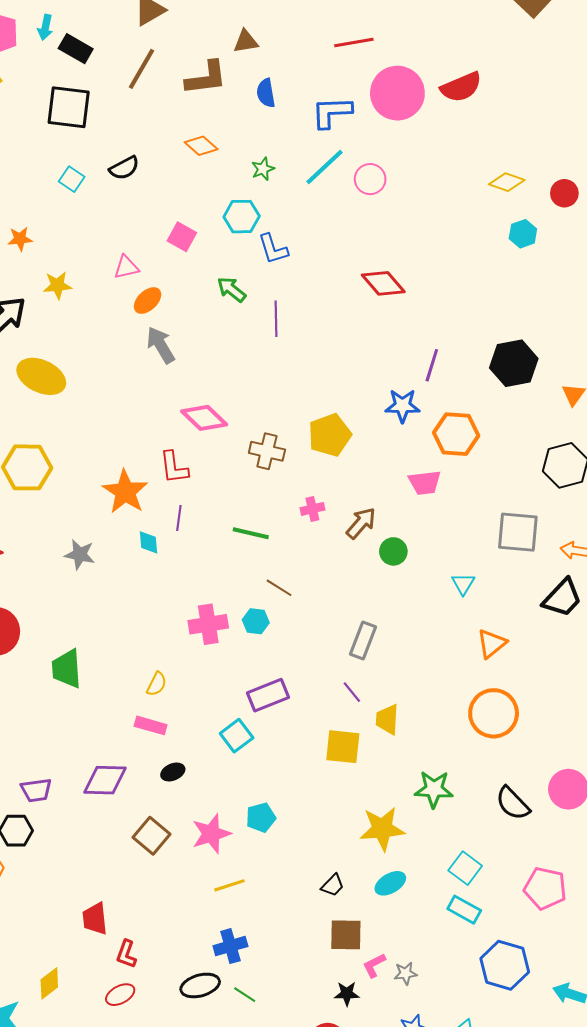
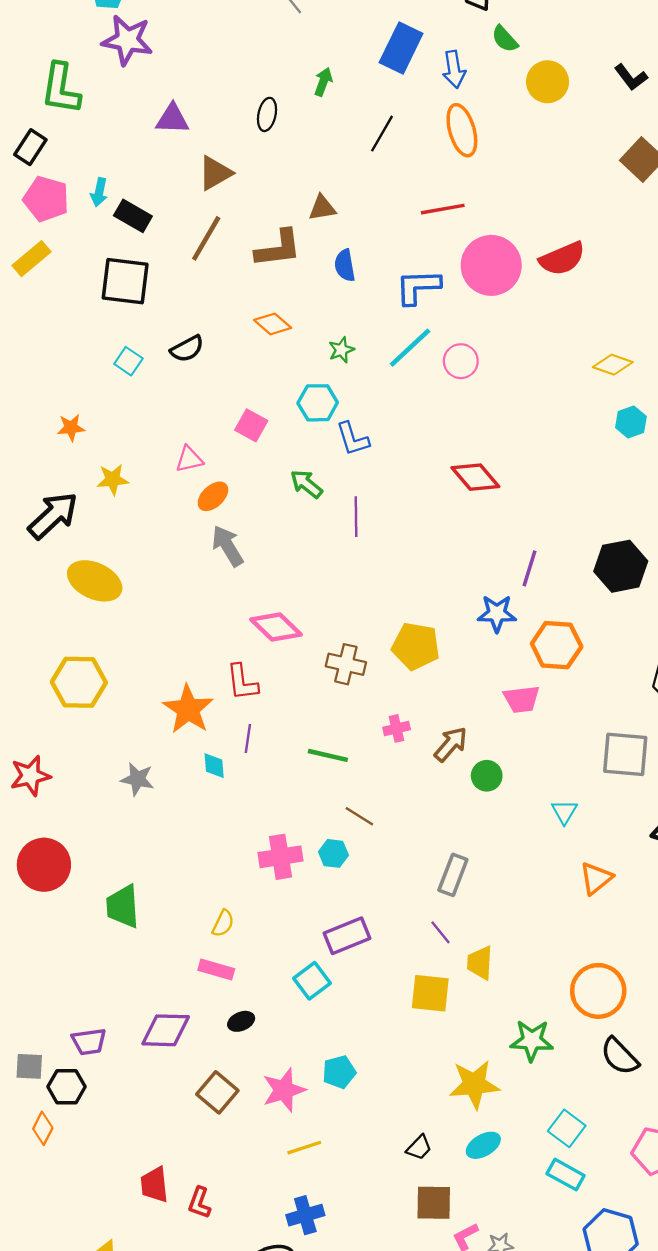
yellow pentagon: (330, 435) -> (416, 646), turned 30
orange circle: (494, 713) -> (598, 991), moved
red L-shape: (126, 954) -> (199, 1203), moved

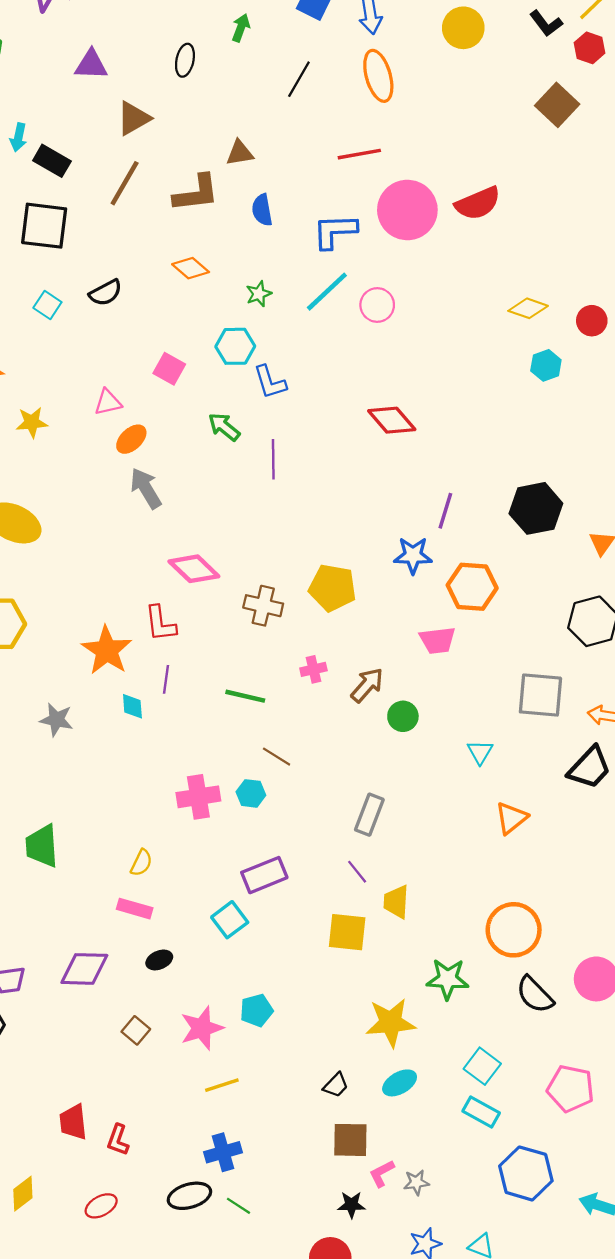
brown square: (217, 1092) -> (136, 1030), size x0.7

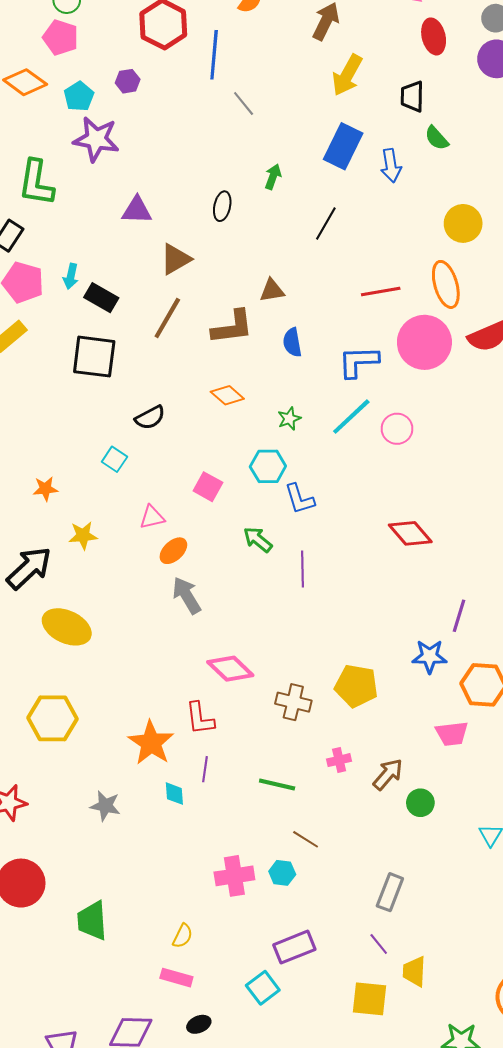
yellow circle: (463, 28) -> (463, 223), moved
orange ellipse: (378, 76) -> (446, 284), moved
cyan square: (47, 305) -> (114, 459), moved

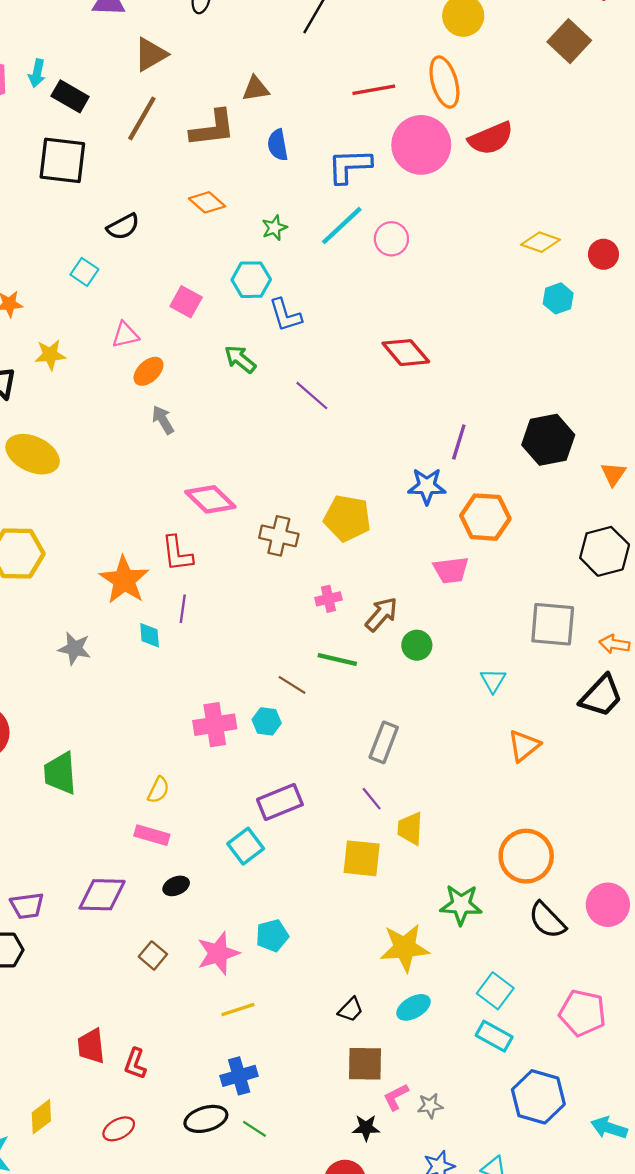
purple line: (302, 569) -> (312, 396), moved, turned -48
gray arrow: (187, 595) -> (163, 420), size x0.7
green line: (277, 784) -> (337, 660), moved

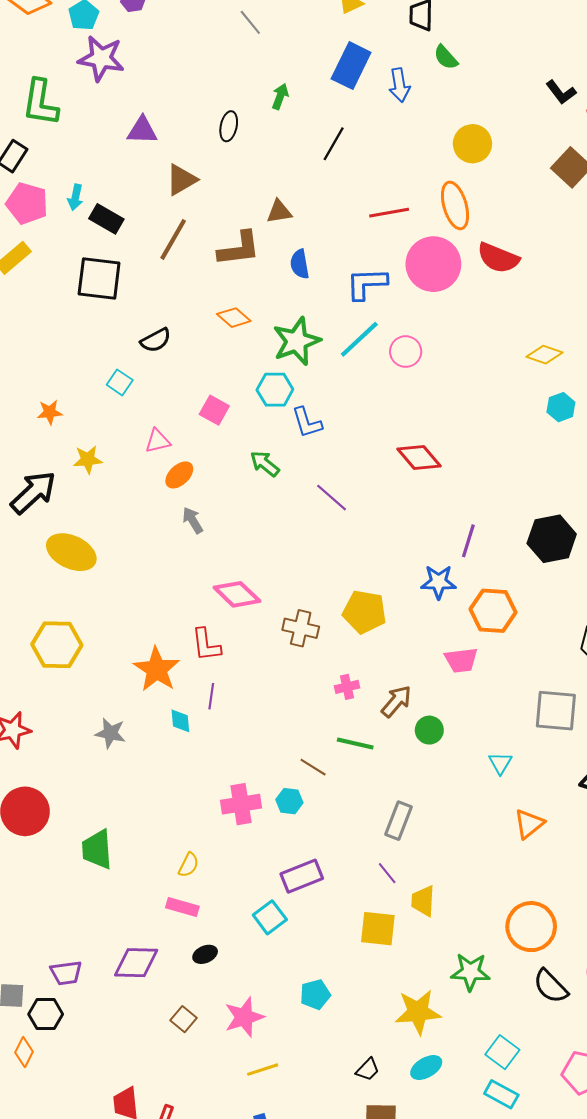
red semicircle: (491, 138) -> (498, 258), turned 45
green star: (274, 228) -> (297, 341), size x2.0
cyan pentagon: (272, 936) -> (315, 994), moved

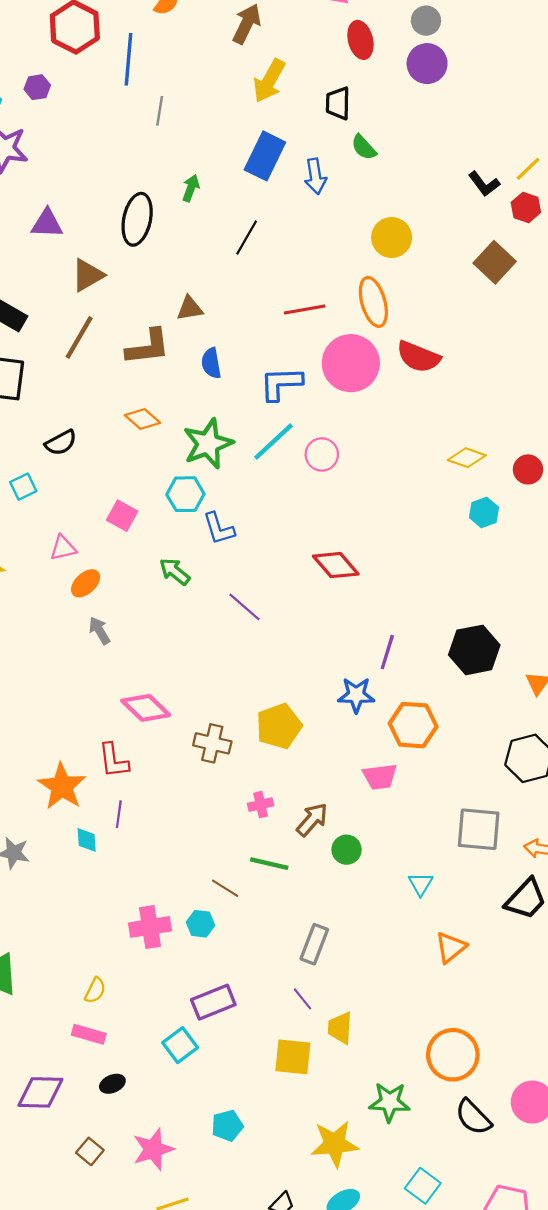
gray line: (250, 22) -> (160, 111), turned 48
black ellipse: (229, 126) -> (137, 219), size x1.6
cyan square: (120, 382) -> (23, 487), turned 30
yellow pentagon: (364, 612) -> (279, 726), turned -30

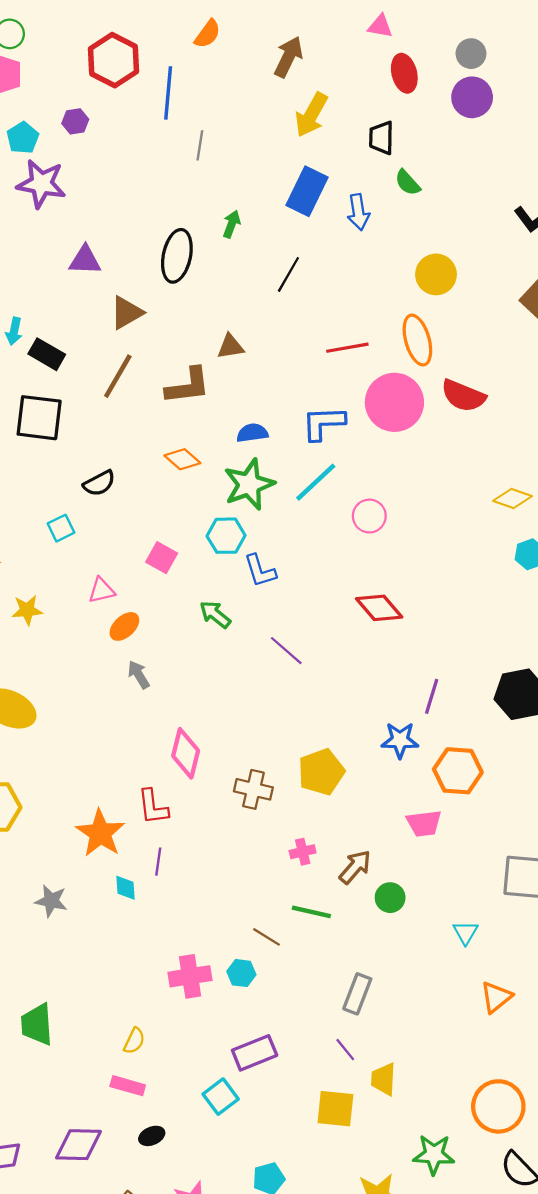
blue semicircle: (211, 363) -> (252, 433), moved, turned 92
pink circle: (322, 454) -> (369, 516), moved
pink diamond: (146, 708) -> (186, 753), turned 60

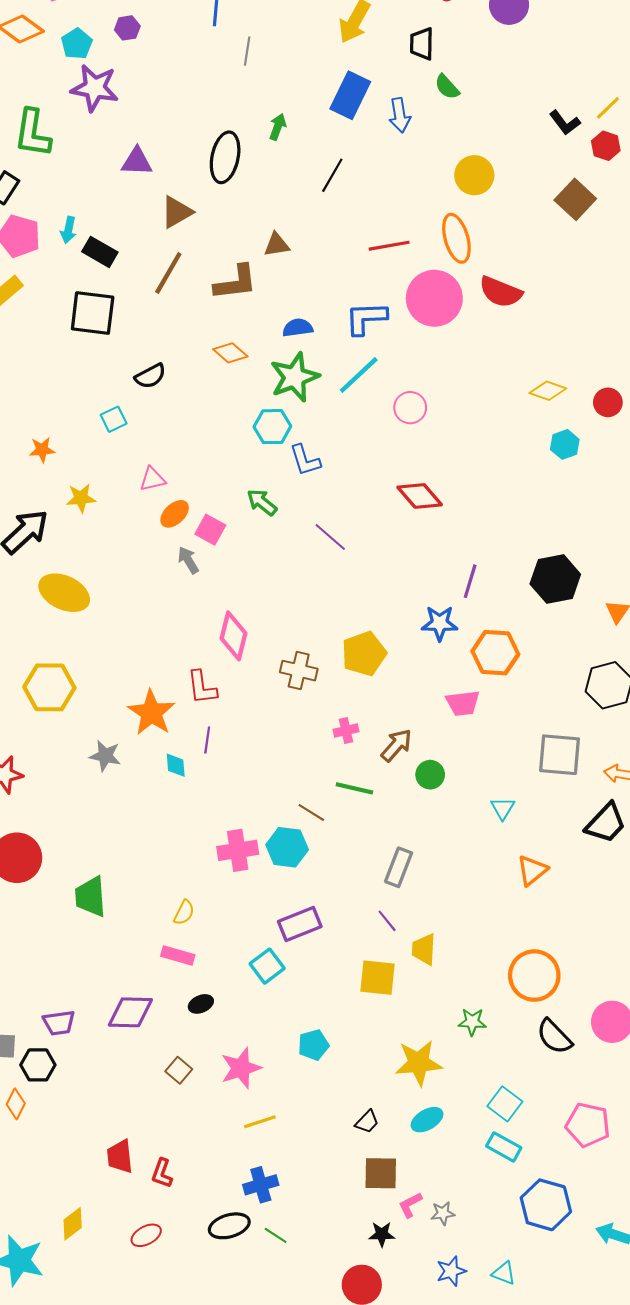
pink square: (162, 558) -> (210, 530), moved
gray star: (51, 901) -> (105, 756), moved
cyan hexagon: (241, 973) -> (287, 847), size x1.5
green star: (434, 1155) -> (472, 1022), size x0.7

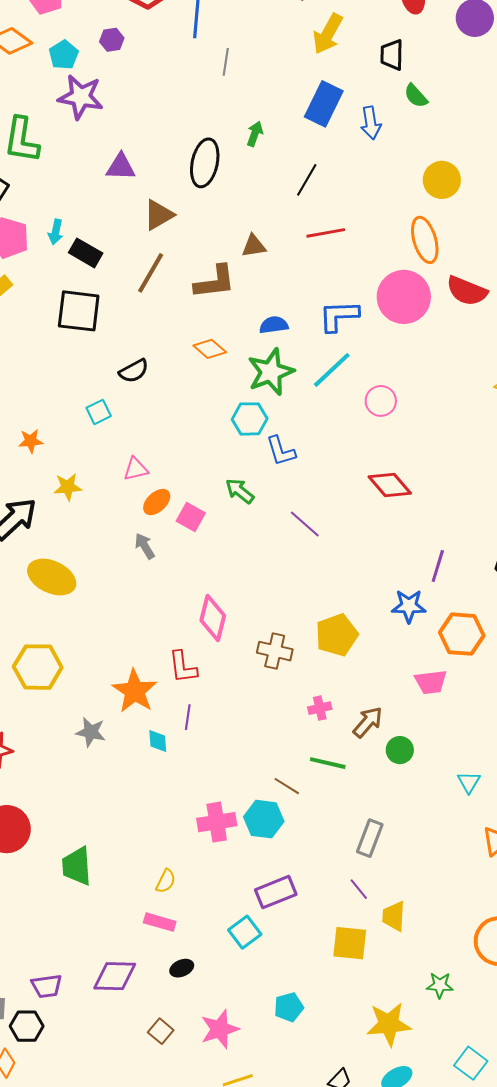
red line: (389, 246) -> (326, 233), moved
gray arrow: (188, 560) -> (145, 546), moved

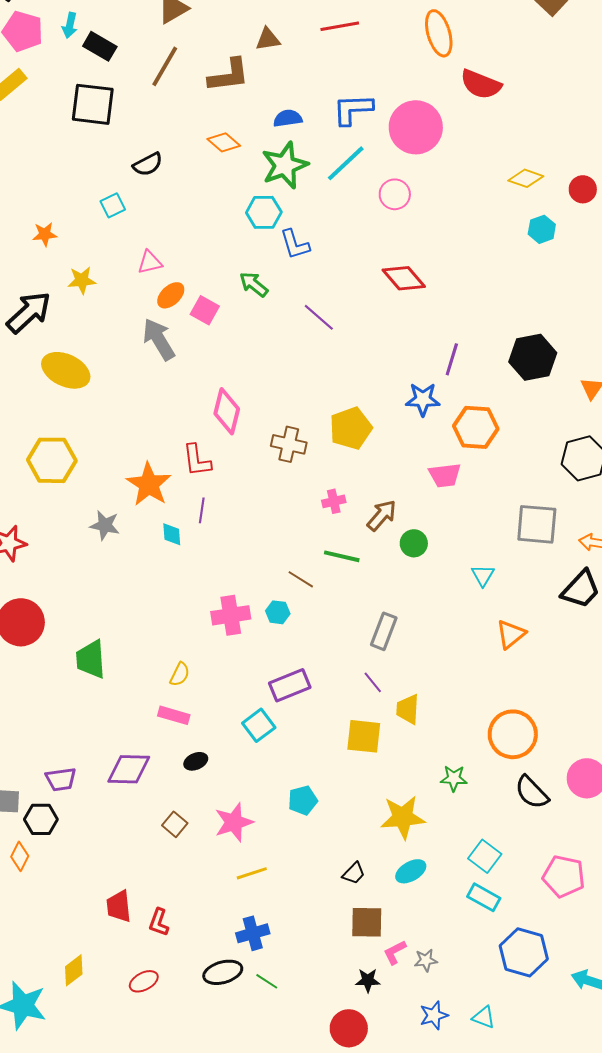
pink circle: (404, 297) -> (416, 127), moved
gray arrow: (145, 546) -> (159, 339), size x1.6
cyan hexagon: (264, 819) -> (278, 612), size x0.6

